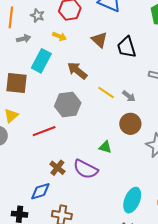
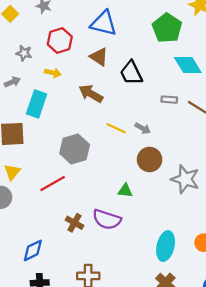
brown triangle: (99, 40) -> (99, 57), moved
brown arrow: (77, 71) -> (91, 94), moved
blue diamond: (40, 191) -> (33, 250), moved

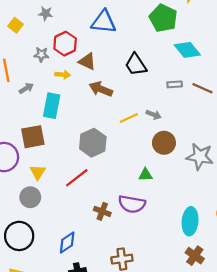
gray star: (24, 53) -> (41, 55), moved
brown triangle: (99, 57) -> (87, 61), moved
yellow line: (116, 128) -> (129, 118), turned -42

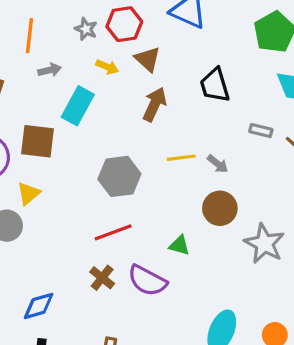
brown arrow: (101, 89) -> (155, 104), turned 75
red line: (77, 178) -> (113, 232), moved

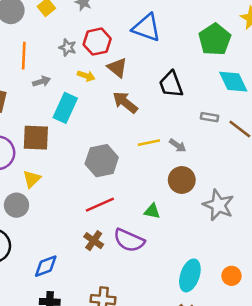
brown arrow: (155, 104) -> (125, 102), turned -72

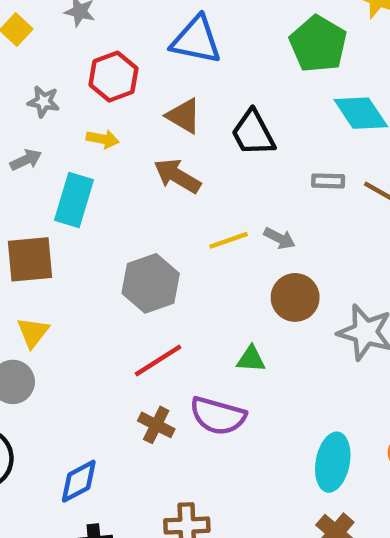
gray star: (68, 47) -> (44, 102), moved
brown triangle: (117, 68) -> (184, 116), moved

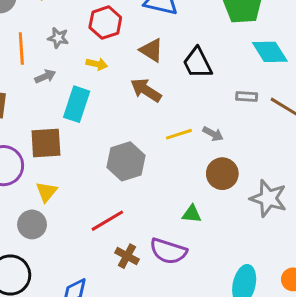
red line: (158, 361) -> (107, 221), moved

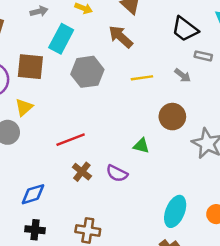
black trapezoid: (197, 63) -> (185, 29), moved, turned -36
gray arrow: (213, 134) -> (183, 75), moved
gray hexagon: (126, 161) -> (87, 72), moved
purple semicircle: (168, 251) -> (117, 173), size x0.7

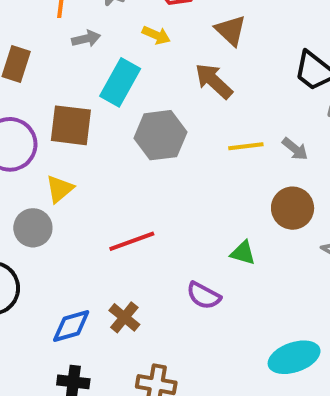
gray arrow: (183, 75) -> (295, 149), moved
brown cross: (82, 172) -> (124, 317), moved
cyan ellipse: (175, 211) -> (294, 357), turned 48

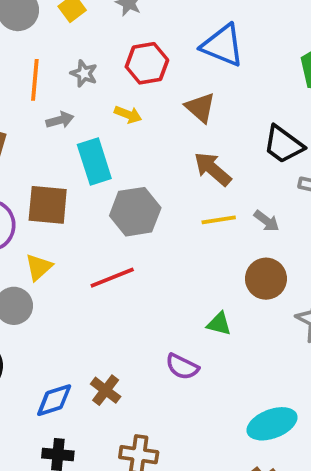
brown arrow: (214, 81) -> (213, 169), moved
cyan rectangle: (120, 82) -> (94, 162), turned -45
red line: (132, 241) -> (112, 278), moved

